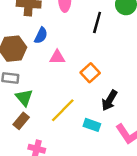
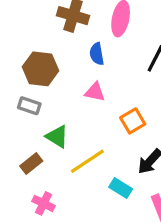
blue semicircle: (41, 35) -> (97, 54), moved, turned 133
green triangle: (24, 98) -> (57, 137), moved, turned -30

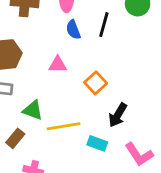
blue semicircle: (97, 54) -> (73, 30), moved
yellow line: (87, 161) -> (64, 126), turned 36

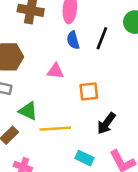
orange square: (96, 83) -> (89, 91), turned 30
cyan rectangle: (97, 143) -> (85, 158), moved

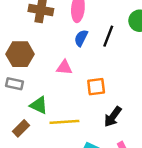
blue semicircle: (73, 40) -> (81, 38), turned 42

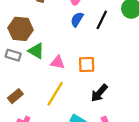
pink triangle: (64, 67) -> (57, 62), moved
green triangle: (39, 105) -> (36, 51), moved
yellow line: (64, 122) -> (55, 94), turned -60

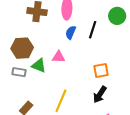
pink triangle: (57, 62) -> (58, 57), moved
orange square: (87, 65) -> (101, 70), moved

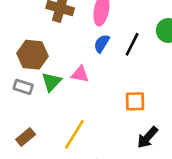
green triangle: (39, 66) -> (51, 82), turned 42
black arrow: (100, 95) -> (147, 137), moved

